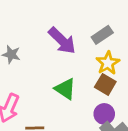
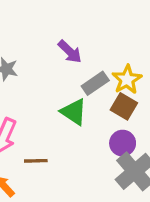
gray rectangle: (102, 35) -> (95, 83), moved
purple arrow: (62, 41) -> (70, 52), size x0.7

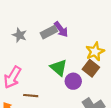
gray rectangle: (95, 83) -> (49, 32), moved
purple circle: (123, 143) -> (73, 81), moved

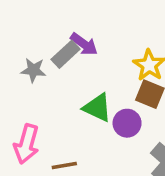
gray star: (20, 35) -> (33, 70), moved

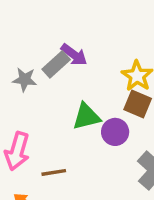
green triangle: (97, 108) -> (86, 117), turned -40

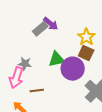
gray star: (25, 79) -> (25, 64), moved
purple circle: (115, 132) -> (73, 69), size x1.5

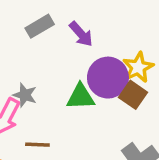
gray rectangle: (40, 29) -> (40, 26), moved
purple circle: (73, 69) -> (108, 78), moved

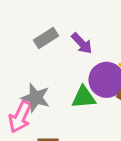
gray star: (25, 95) -> (36, 98), size x1.4

